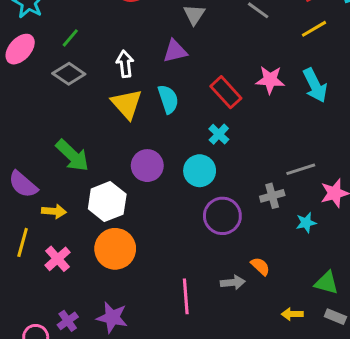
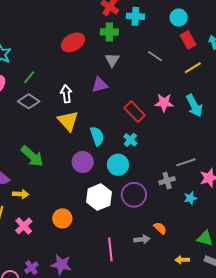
cyan semicircle: (168, 99) -> (97, 136), moved
white hexagon: (107, 202) -> (99, 197), moved
orange circle: (115, 249) -> (62, 218), size x0.7

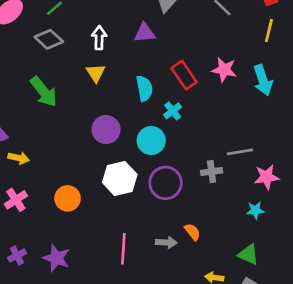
yellow line: (193, 68) -> (269, 31), turned -54
yellow triangle: (68, 121) -> (96, 73), size x0.7
cyan semicircle: (97, 136) -> (144, 88), moved
green arrow: (32, 156) -> (44, 92), moved
cyan star: (190, 198) -> (255, 210), moved

